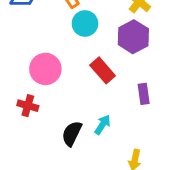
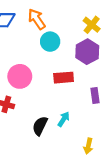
red rectangle: (103, 70) -> (64, 78), turned -54

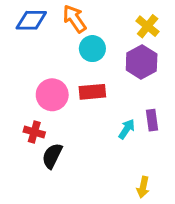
red rectangle: (64, 78) -> (92, 92), moved
cyan arrow: (64, 119) -> (127, 129), moved
black semicircle: (40, 126) -> (52, 156), moved

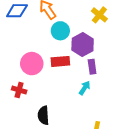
purple hexagon: (142, 62) -> (83, 45), moved
purple rectangle: (152, 120) -> (92, 67), moved
black semicircle: (52, 156) -> (43, 115), moved, turned -30

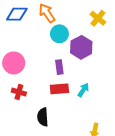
red rectangle: (60, 61) -> (59, 89), moved
pink circle: (32, 64) -> (14, 63), moved
purple rectangle: (92, 67) -> (59, 67), moved

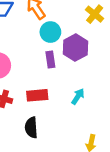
purple rectangle: (59, 67) -> (50, 59), moved
red rectangle: (59, 89) -> (37, 95), moved

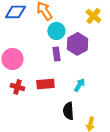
black semicircle: (31, 128) -> (68, 111), moved

